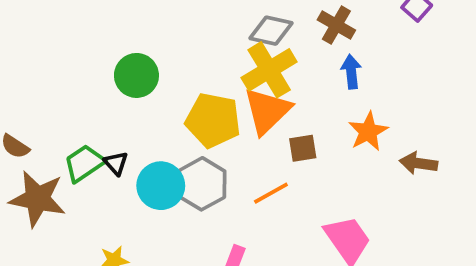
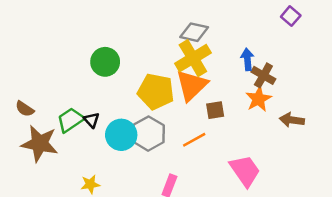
brown cross: (336, 25) -> (263, 75), moved

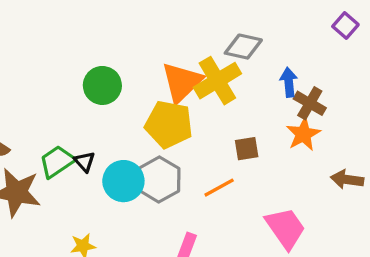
gray diamond: (194, 32) -> (243, 47), moved
orange triangle: (192, 85) -> (182, 82), moved
brown arrow: (292, 120) -> (347, 179), moved

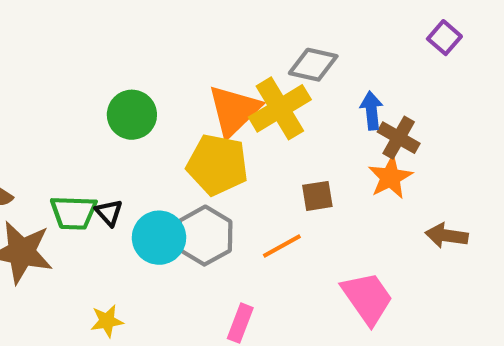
green trapezoid: (57, 162) -> (74, 213), turned -144

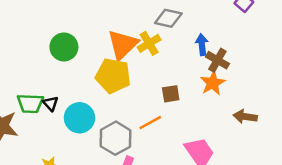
yellow cross: (280, 108) -> (149, 43), size x0.7
gray hexagon: (205, 236) -> (115, 138), moved

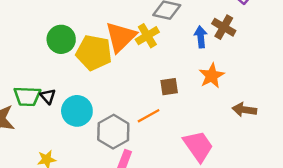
brown cross: (217, 60) -> (224, 27), moved
yellow pentagon: (113, 76) -> (94, 53), moved

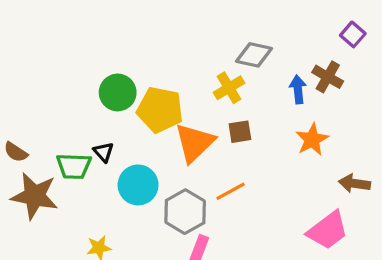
orange triangle: (121, 37) -> (194, 143), moved
brown square: (169, 87) -> (240, 132), moved
black triangle: (48, 96) -> (104, 152), moved
pink trapezoid: (198, 146) -> (328, 230), moved, turned 88

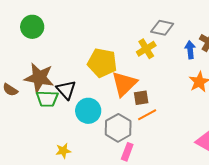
green circle: (118, 92) -> (32, 27), moved
brown square: (240, 132) -> (141, 98), moved
black triangle: (104, 152) -> (66, 90), size x1.5
brown star: (35, 196) -> (39, 78), moved

